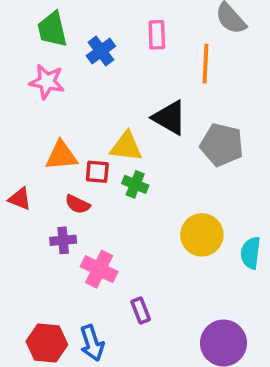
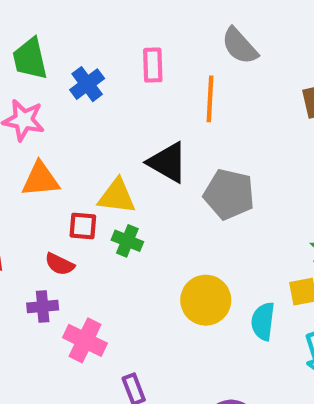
orange triangle: (61, 156) -> (41, 179), moved

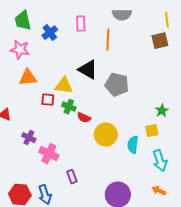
gray semicircle: (240, 46) -> (122, 15), turned -48
red semicircle: (60, 264) -> (84, 118), moved
purple cross: (43, 306) -> (29, 138), turned 32

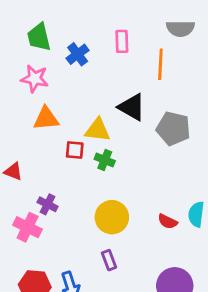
red semicircle: (84, 118) -> (168, 221), moved
yellow circle: (106, 135) -> (112, 217), moved
pink cross: (49, 154) -> (28, 227), moved

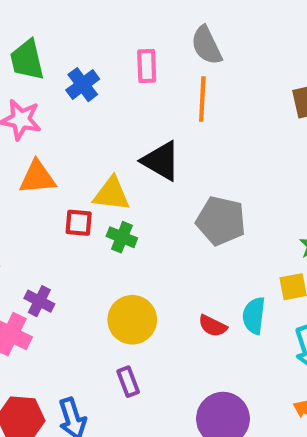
gray semicircle: (180, 29) -> (206, 45), moved, turned 64
gray pentagon: (173, 129) -> (221, 221), moved

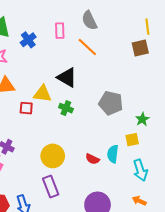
orange line: (202, 99) -> (87, 47), turned -50
gray pentagon: (221, 221) -> (111, 103), moved
green cross: (122, 237) -> (66, 108), moved
purple rectangle: (128, 382) -> (51, 187), size x1.5

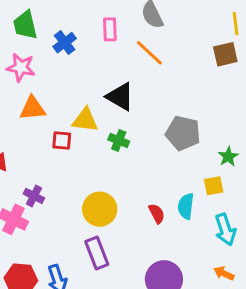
red semicircle: (92, 159) -> (157, 214), turned -144

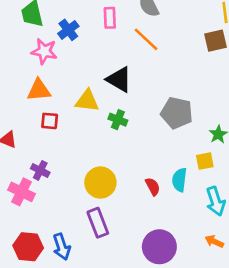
pink star: (21, 67) -> (44, 51), moved
red square: (62, 140) -> (50, 121), moved

